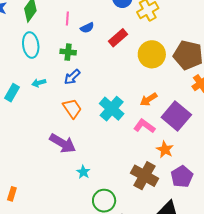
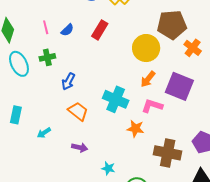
green cross: (68, 52) -> (47, 57), moved
yellow circle: (152, 54) -> (146, 48), moved
cyan arrow: (39, 83) -> (44, 133), moved
purple arrow: (63, 143) -> (80, 147), size x0.6
orange star: (165, 150) -> (135, 129), moved

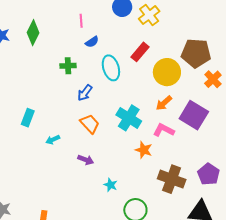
pink line: (46, 27) -> (81, 21), moved
red rectangle: (100, 30) -> (140, 52), moved
cyan ellipse: (19, 64) -> (111, 68), moved

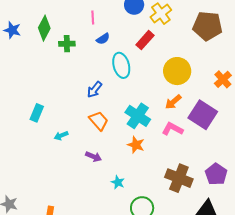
red rectangle: (140, 52) -> (145, 40), moved
brown pentagon: (196, 53) -> (207, 26), moved
green cross: (68, 66) -> (67, 44), moved
orange star: (144, 150) -> (136, 145), moved

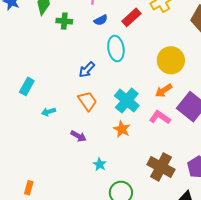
red rectangle: (145, 40) -> (131, 17), moved

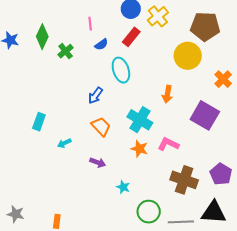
green cross: (64, 21) -> (66, 51), turned -35
yellow circle: (171, 60) -> (188, 56), moved
orange arrow: (164, 91) -> (167, 94), moved, turned -36
pink L-shape: (160, 117) -> (168, 144), moved

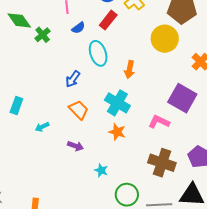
green diamond: (42, 37) -> (19, 20), turned -60
orange arrow: (167, 94) -> (130, 70), moved
pink L-shape: (168, 144) -> (159, 122), moved

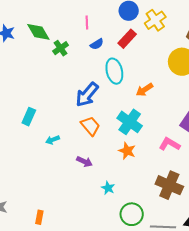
orange arrow: (130, 70) -> (144, 90), turned 42
blue arrow: (73, 79) -> (87, 95), size x1.5

